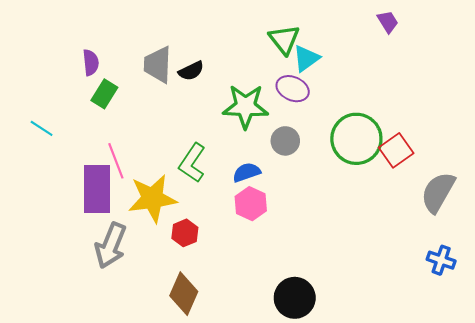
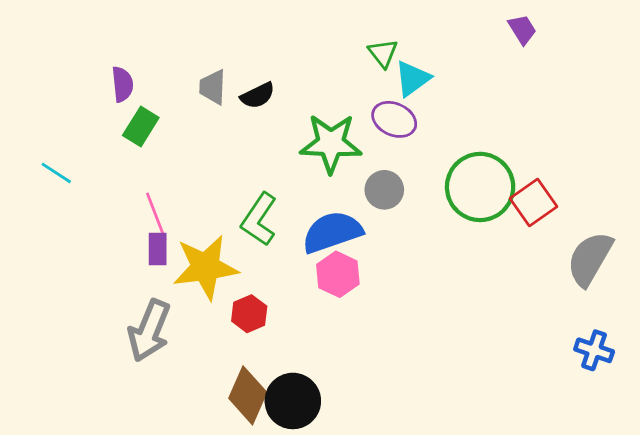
green triangle: (284, 39) -> (383, 53), size x0.7
gray trapezoid: (158, 65) -> (213, 87), size x0.7
blue semicircle: (247, 172) -> (332, 232), size x1.6
purple rectangle: (97, 189) -> (158, 249), moved, size x0.5
black circle: (295, 298) -> (293, 401), moved

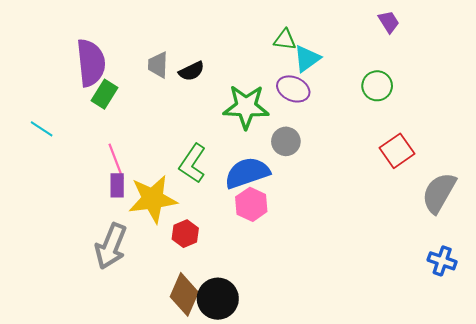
green triangle: (383, 53) -> (285, 40), turned -45
purple semicircle: (122, 84) -> (91, 63), size x1.8
green circle: (480, 187) -> (377, 86), moved, size x0.6

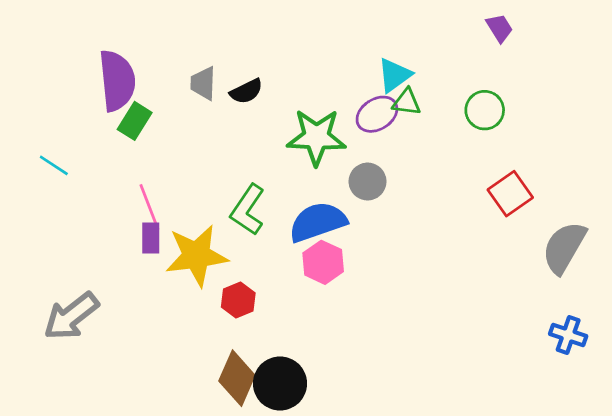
green triangle: (285, 40) -> (407, 102), moved
purple ellipse: (293, 89) -> (377, 114), turned -56
gray arrow: (111, 246) -> (71, 316), moved, turned 30

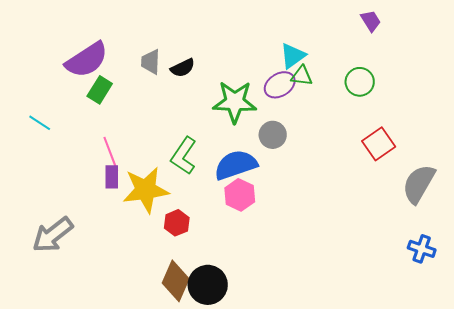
purple semicircle: (117, 81) -> (87, 60), turned 63

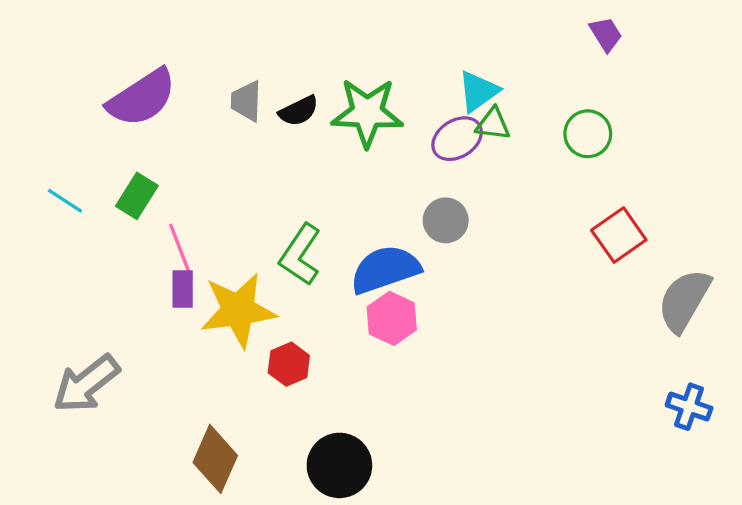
green rectangle: (100, 90) -> (137, 196), moved
green star: (235, 102) -> (367, 113), moved
brown diamond: (176, 281) -> (215, 459), moved

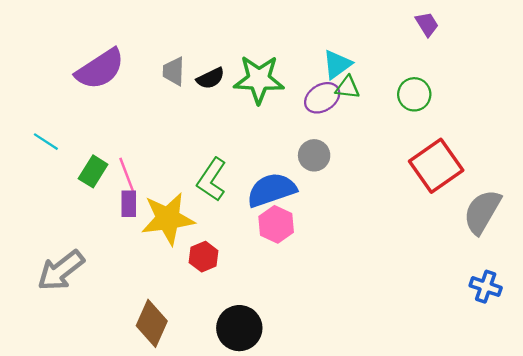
green rectangle: (137, 196) -> (93, 171), moved
red square: (619, 235) -> (436, 166), size x1.4

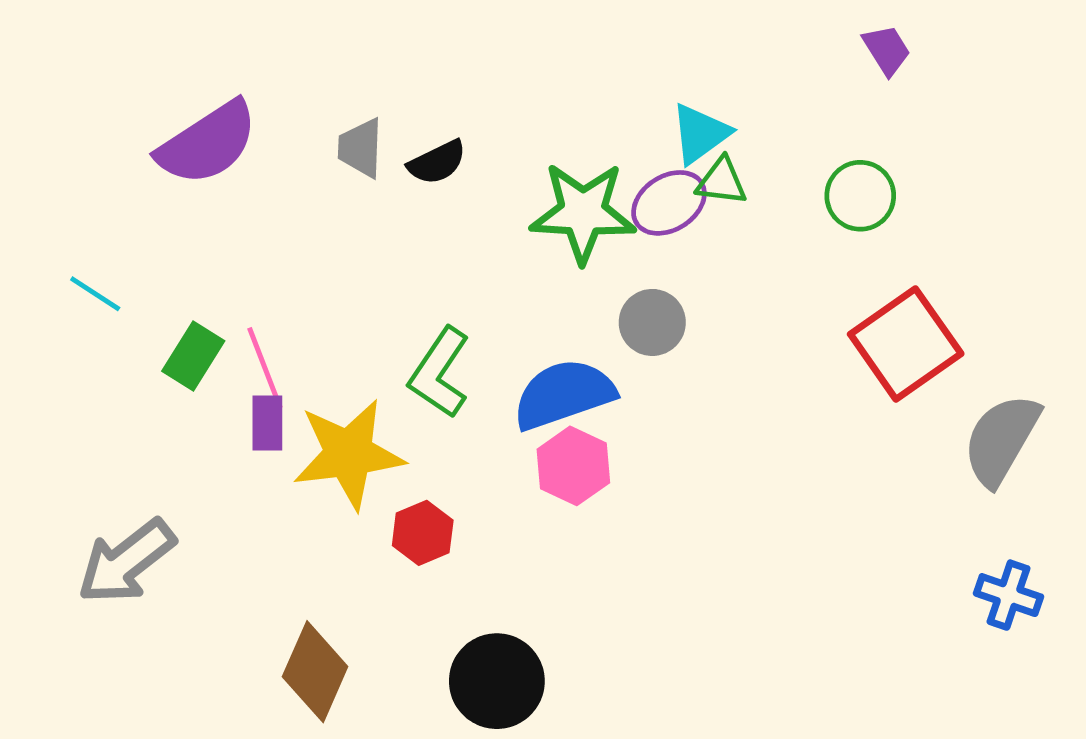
green star: (259, 79) -> (583, 212), moved

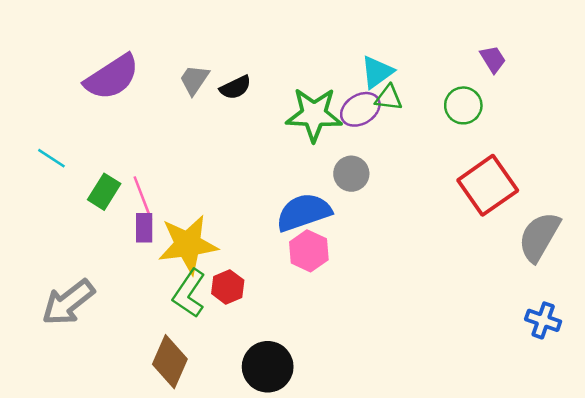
purple trapezoid: (887, 50) -> (493, 59), moved
gray trapezoid: (361, 148) -> (194, 80), turned 32
green L-shape: (439, 373) -> (189, 293), moved

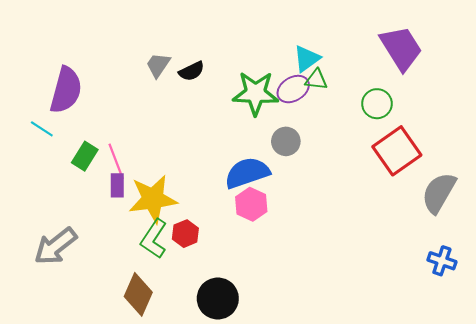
purple trapezoid: (493, 59) -> (401, 48), size x2.0
purple semicircle: (112, 77) -> (66, 90), moved, turned -42
green circle: (463, 105) -> (377, 104), moved

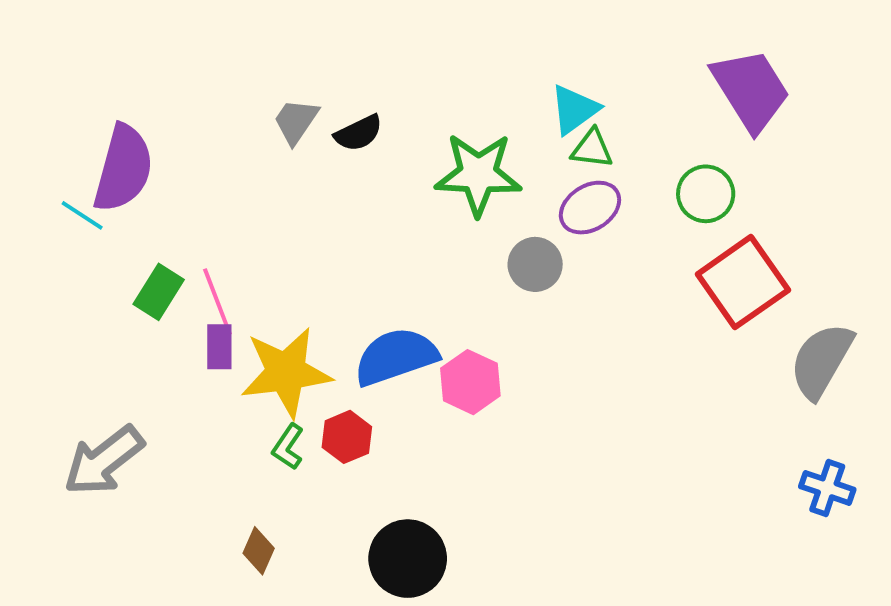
purple ellipse: (293, 89) -> (590, 208), moved
cyan line: (42, 129) -> (82, 215), moved
blue semicircle: (247, 173) -> (396, 357), moved
green L-shape: (154, 239) -> (288, 447), size x0.6
brown diamond: (138, 294) -> (259, 551), size x0.6

